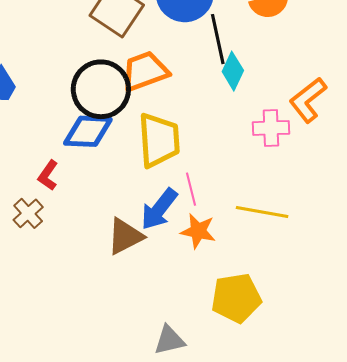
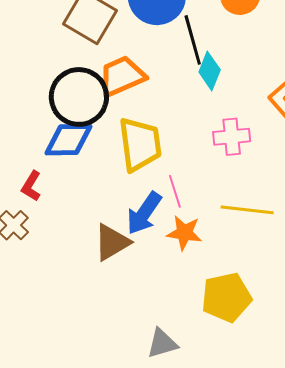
pink cross: (271, 128) -> (232, 137), moved

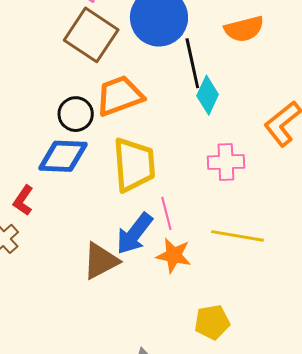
black circle: (79, 97) -> (76, 114), size x0.6
yellow pentagon: (226, 297) -> (212, 322), size x0.7

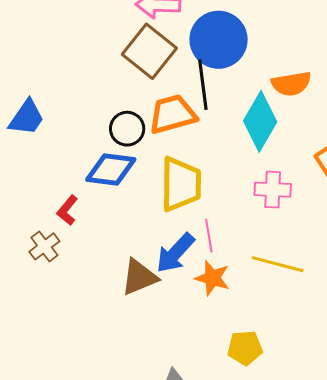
orange semicircle: (244, 29) -> (291, 84), moved
black line: (192, 63) -> (203, 85), moved
cyan diamond: (208, 95) -> (260, 121), size x1.5

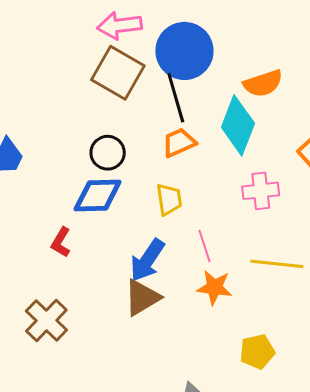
orange trapezoid: (172, 114) -> (179, 143), moved, size x0.7
yellow trapezoid: (181, 184) -> (169, 199), size x0.6
brown cross: (44, 246) -> (46, 321), moved, size x1.4
blue arrow: (175, 253) -> (147, 260), moved

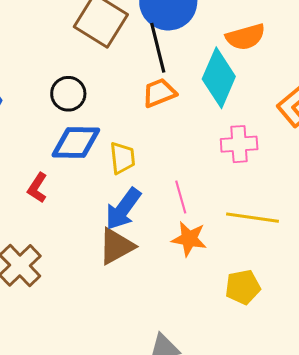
black circle: (108, 153) -> (68, 94), moved
yellow trapezoid: (169, 199) -> (122, 158), moved
yellow pentagon: (257, 352) -> (243, 287), moved

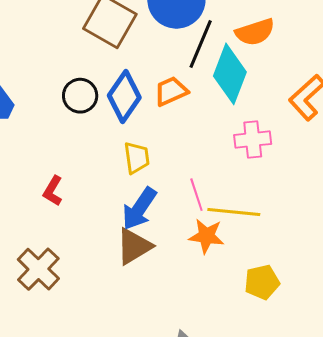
black line: (158, 48) -> (201, 44), moved, turned 39
blue diamond: (76, 143) -> (124, 97), moved, turned -54
yellow line: (252, 218) -> (234, 212), moved

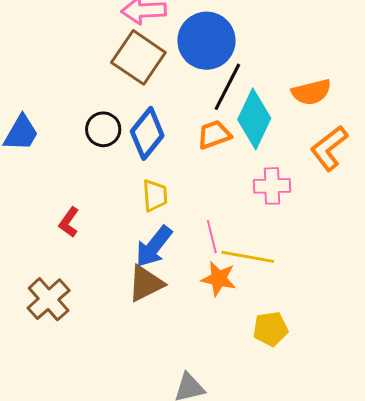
orange semicircle: (255, 32) -> (311, 92), moved
orange trapezoid: (171, 91) -> (214, 135), moved

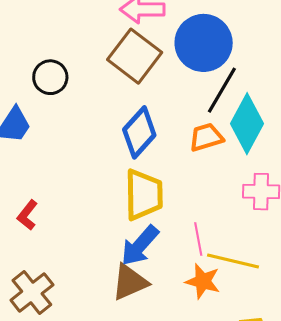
black circle: (103, 129) -> (50, 77), moved
yellow trapezoid: (155, 196) -> (144, 195), size x1.6
red L-shape: (69, 222) -> (27, 215), moved

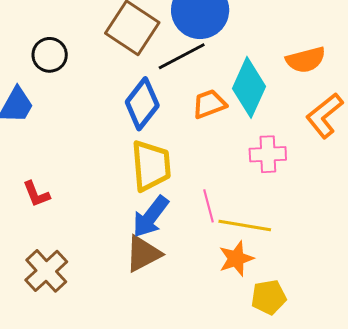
black line: (222, 90) -> (182, 56), moved, turned 36
red L-shape: (27, 215) -> (36, 194), turned -56
orange star: (203, 281) -> (236, 259), moved, turned -30

